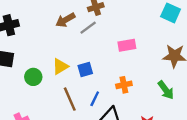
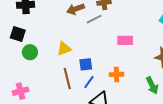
blue square: (85, 69) -> (86, 64), moved
green circle: (33, 77) -> (30, 52), moved

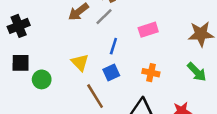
yellow triangle: (64, 49) -> (80, 62), turned -35
orange cross: (117, 74) -> (151, 73), turned 32
blue line: (89, 82) -> (113, 46), moved

